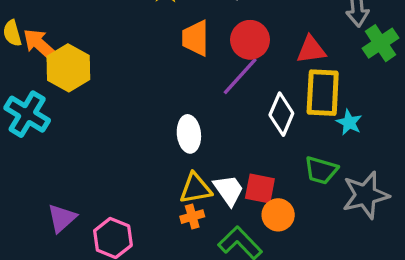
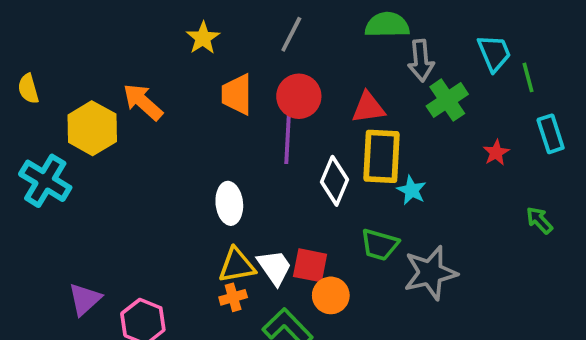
orange arrow: (40, 45) -> (143, 102), moved
purple line: (240, 76) -> (288, 138), turned -39

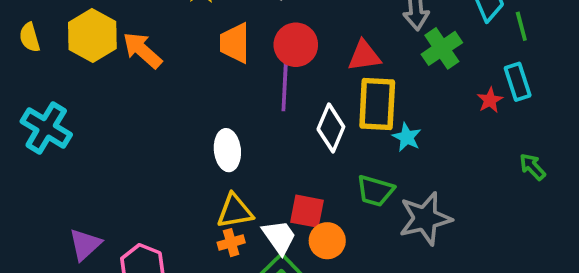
yellow hexagon: (92, 128) -> (92, 36), moved
cyan rectangle: (551, 134) -> (518, 82), moved
white trapezoid: (274, 267) -> (279, 237), moved

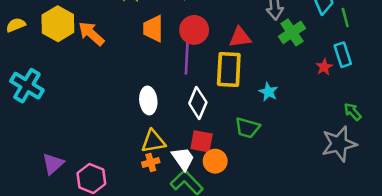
yellow semicircle: (30, 37) -> (16, 25), turned 84
yellow rectangle: (377, 104) -> (229, 70), moved
white diamond: (331, 128) -> (198, 103), moved
gray star: (425, 219) -> (339, 144), moved

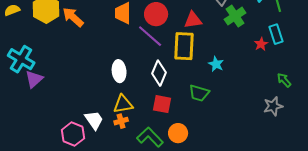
purple line: (187, 57) -> (150, 36), turned -52
gray star: (339, 144) -> (273, 106), size x0.7
white trapezoid: (183, 159) -> (94, 120), moved
orange circle: (215, 161) -> (178, 133), moved
purple triangle: (53, 164) -> (34, 79), moved

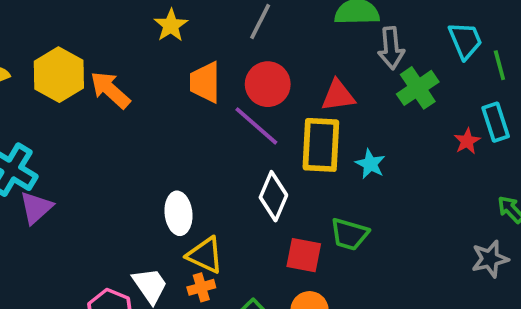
cyan star: (216, 64) -> (370, 164), moved
white ellipse: (119, 71) -> (178, 213), moved
yellow triangle: (123, 104) -> (205, 255), turned 35
red square: (162, 104) -> (304, 255), moved

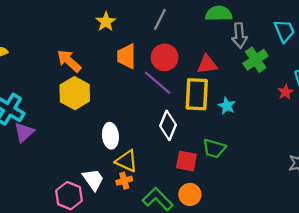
yellow hexagon: (59, 75) -> (75, 93), moved

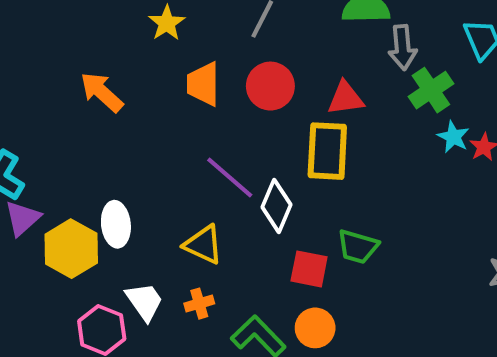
purple line: (158, 83) -> (230, 178), moved
yellow hexagon: (75, 93) -> (71, 249), moved
cyan star: (227, 106) -> (453, 137), moved
white ellipse: (110, 136) -> (116, 224), moved
yellow triangle: (127, 161) -> (203, 245), moved

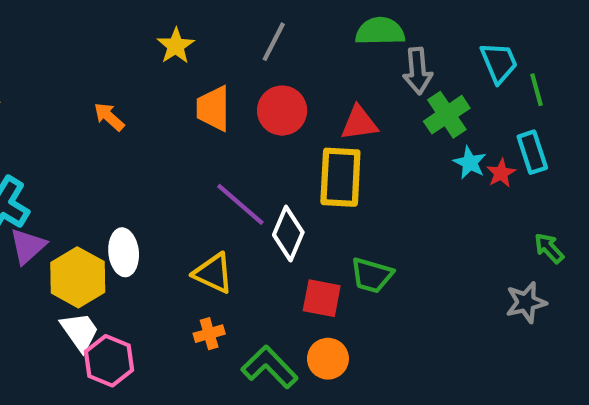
orange arrow: (102, 92) -> (109, 117), size x0.7
white trapezoid: (144, 301) -> (80, 332), moved

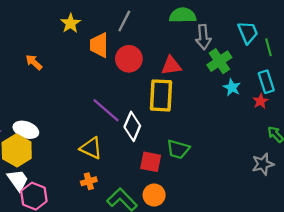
orange trapezoid: (213, 108) -> (99, 45), moved
red star: (501, 173) -> (261, 101), moved
white ellipse: (124, 252) -> (26, 130), moved, turned -65

